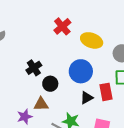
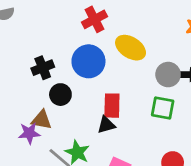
blue circle: (81, 71) -> (88, 61), moved
red rectangle: (106, 92) -> (112, 106), moved
purple star: (25, 117) -> (29, 133), moved

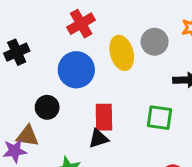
yellow ellipse: (131, 48) -> (122, 53), turned 44
black cross: (43, 68) -> (17, 52), moved
gray circle: (168, 75) -> (155, 42), moved

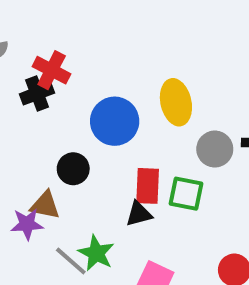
red cross: (81, 24) -> (52, 70), moved, turned -36
gray circle: (155, 42) -> (215, 149), moved
green square: (160, 118) -> (186, 194), moved

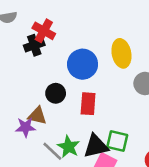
red rectangle: (148, 186) -> (88, 104), moved
green square: (186, 194) -> (117, 141), moved
black triangle: (139, 214) -> (96, 146), moved, size x1.5

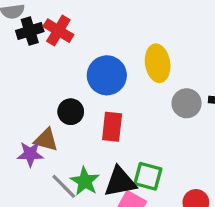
black cross: (34, 45) -> (30, 31), moved

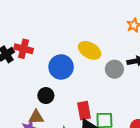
yellow ellipse: (158, 63) -> (90, 50), turned -35
red rectangle: (112, 127) -> (84, 110), moved

